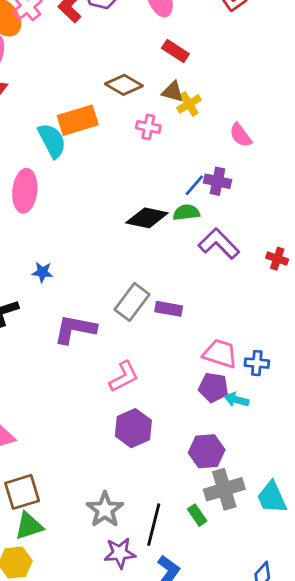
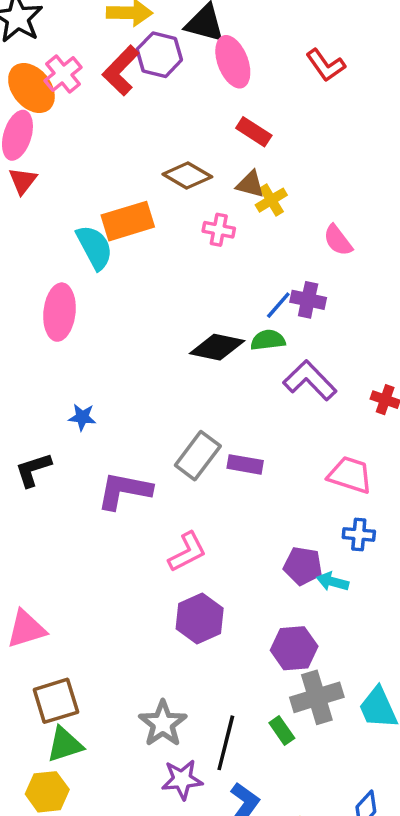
pink trapezoid: (220, 354) -> (350, 475), moved

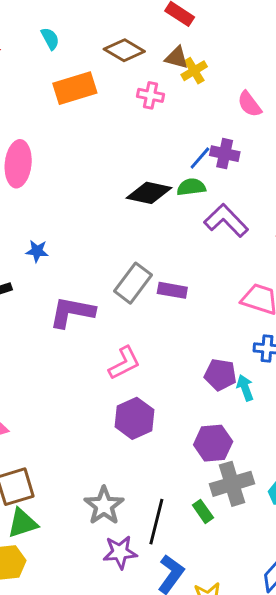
cyan semicircle: (94, 247) -> (50, 39), moved, size x0.6
cyan arrow: (333, 582) -> (245, 388), turned 55

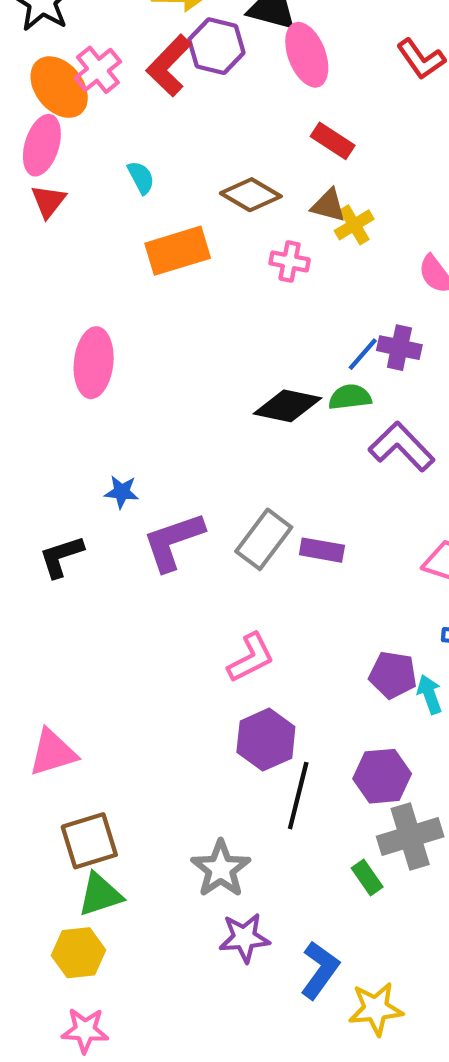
purple L-shape: (72, 312) -> (173, 541), moved, turned -30
black line: (156, 522) -> (298, 796), moved

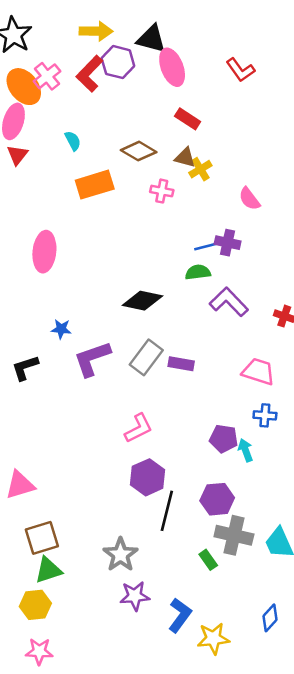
blue line: (363, 354) -> (206, 246), turned 35
black diamond: (287, 406) -> (142, 301), moved
gray cross: (410, 836) -> (234, 535), turned 30

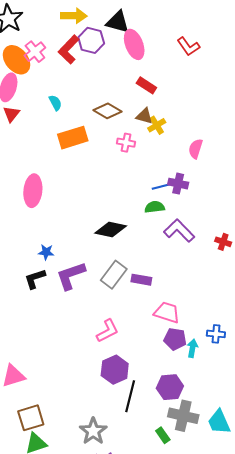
pink semicircle: (249, 199) -> (196, 149), turned 54
black L-shape: (25, 368) -> (35, 279), moved
pink trapezoid: (258, 372) -> (167, 312), moved
blue cross: (265, 415) -> (216, 334), moved
cyan arrow: (246, 450) -> (192, 348), turned 30

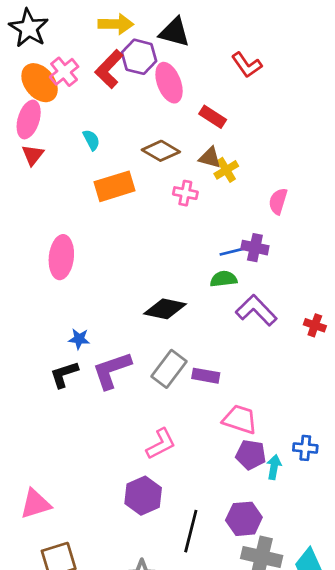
pink ellipse: (134, 44) -> (169, 83), moved
red L-shape: (188, 46) -> (247, 65), moved
purple hexagon: (115, 370) -> (143, 496), moved

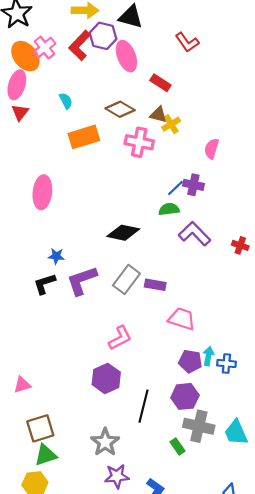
pink cross: (185, 193) -> (139, 142), size x1.5
blue line: (232, 252) -> (175, 188), turned -30
blue cross: (305, 448) -> (226, 363), moved
purple pentagon: (251, 455) -> (190, 361), moved
pink triangle: (35, 504) -> (22, 385), size x0.7

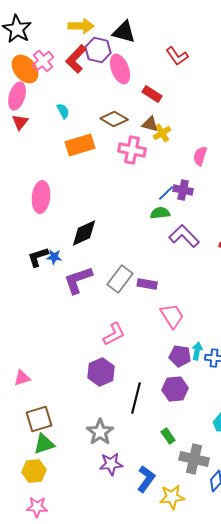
black diamond: (123, 233) -> (84, 233), moved, turned -36
black L-shape: (45, 284) -> (38, 257), moved
pink trapezoid: (182, 319) -> (172, 316), turned 40
gray cross: (199, 426) -> (194, 459), moved

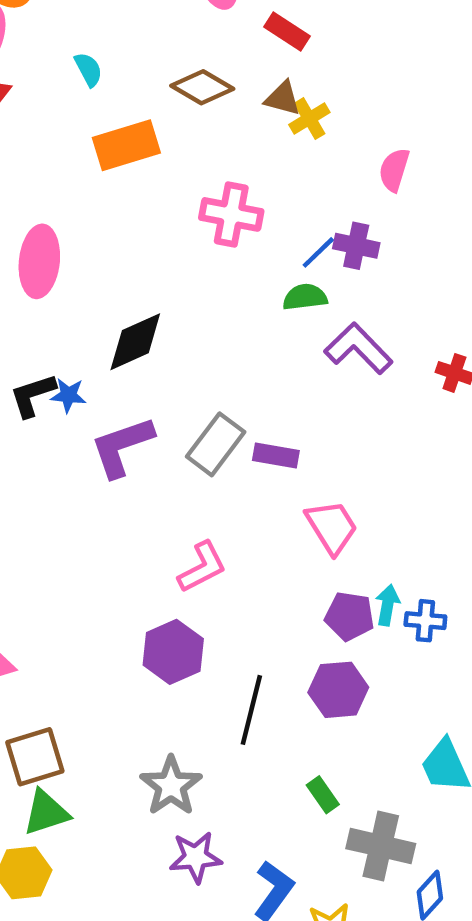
pink cross: (132, 150) -> (231, 214), moved

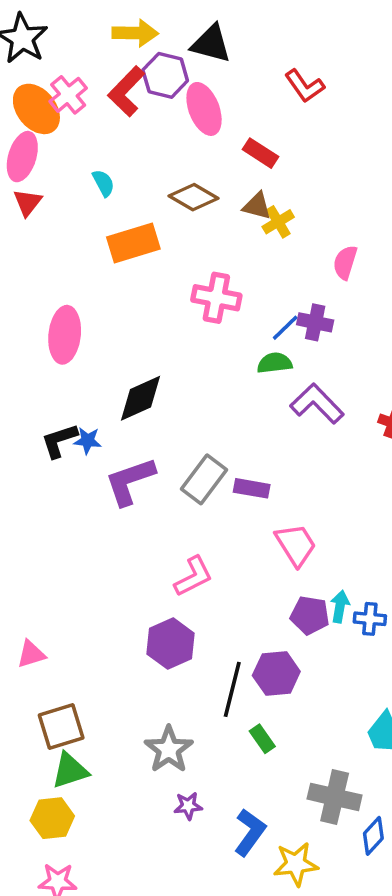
purple hexagon: (338, 690) -> (276, 674), moved
green rectangle: (323, 795) -> (262, 739), moved
purple star: (196, 857) -> (188, 806), size x0.7

